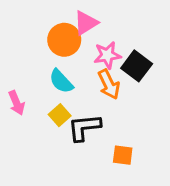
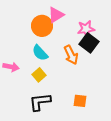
pink star: (107, 55) -> (86, 29), moved
pink arrow: (17, 103) -> (11, 67), turned -56
black L-shape: (84, 127) -> (40, 102), moved

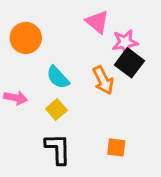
pink triangle: (56, 15) -> (97, 22), moved, turned -48
orange circle: (42, 26) -> (26, 38), moved
black L-shape: (40, 102) -> (58, 149), turned 95

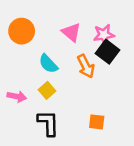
pink triangle: (97, 22) -> (71, 32), moved
pink arrow: (16, 98) -> (17, 96), moved

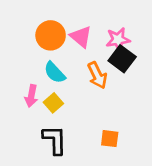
orange circle: (22, 31) -> (51, 35), moved
pink arrow: (17, 96) -> (31, 96), moved, turned 90

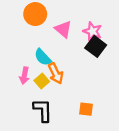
orange circle: (51, 35) -> (35, 14), moved
pink star: (118, 40) -> (92, 31), turned 30
orange arrow: (97, 75) -> (56, 73), moved

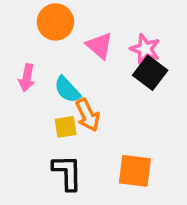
pink arrow: (24, 76) -> (27, 78), moved
yellow square: (42, 81) -> (66, 127), turned 32
orange square: (86, 109) -> (135, 171), size x1.5

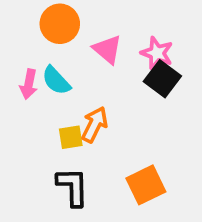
cyan semicircle: (67, 90) -> (56, 81), moved
orange arrow: (88, 115) -> (95, 125), turned -128
orange square: (135, 171) -> (146, 185), turned -33

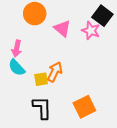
black square: (162, 79) -> (102, 16), moved
cyan semicircle: (56, 81) -> (17, 68), moved

